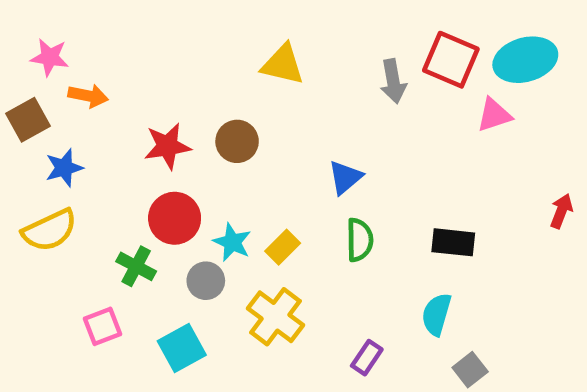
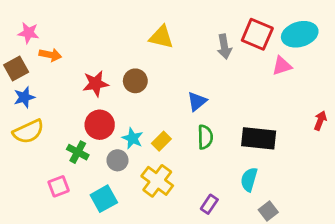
blue star: (64, 168) -> (24, 97), moved
black rectangle: (453, 242) -> (259, 138), size x1.4

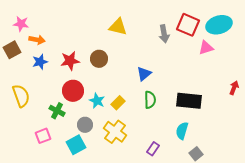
blue star: (24, 97) -> (40, 62), moved
yellow semicircle: (28, 132) -> (21, 96), turned -85
gray circle: (117, 160) -> (85, 125), moved

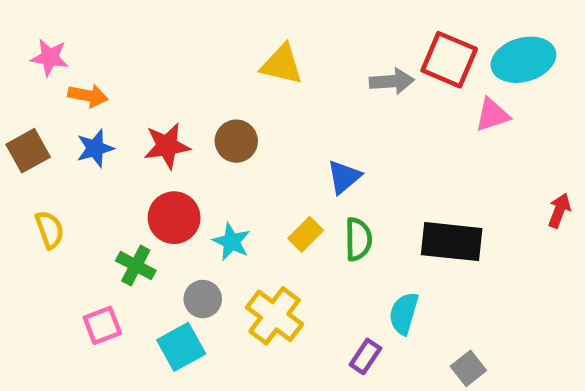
gray arrow: (164, 34) -> (392, 81), turned -84
brown square: (12, 50) -> (28, 151), moved
yellow semicircle: (21, 96) -> (50, 230), size x0.7
yellow rectangle: (118, 103) -> (306, 234), moved
cyan semicircle: (182, 131) -> (404, 313), moved

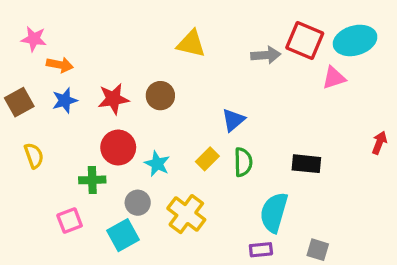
black rectangle: (452, 242) -> (306, 164), size x0.7
green cross: (136, 266) -> (92, 180), turned -30
cyan semicircle: (404, 313) -> (274, 212), size x1.4
purple rectangle: (365, 356) -> (261, 250), moved, turned 50
gray square: (468, 368) -> (318, 250), turned -35

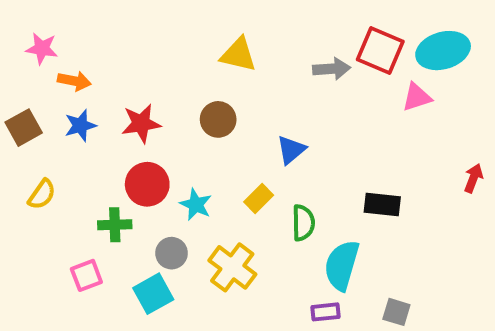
brown circle: (160, 96) -> (218, 119), moved
yellow semicircle: (34, 156) -> (42, 194), turned 55
green semicircle: (243, 162) -> (303, 223), moved

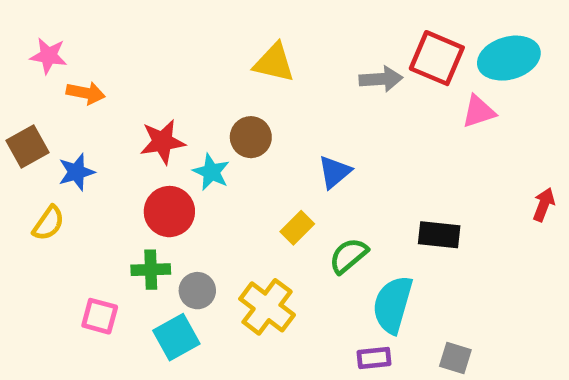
blue star: (80, 126) -> (76, 172), moved
cyan star: (196, 205) -> (211, 172), moved
green semicircle: (303, 223) -> (348, 256), turned -129
green cross: (115, 225) -> (151, 270), moved
pink square: (86, 275) -> (100, 316), turned 36

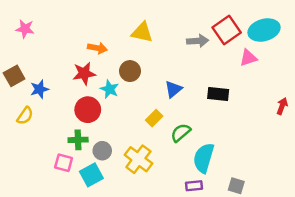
red square: (437, 58) -> (227, 30), turned 32
orange arrow: (86, 93) -> (97, 48), moved
black rectangle: (439, 235) -> (218, 94), moved
pink square: (100, 316) -> (64, 163), moved

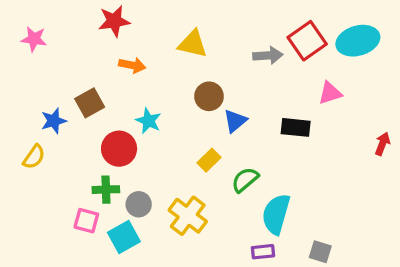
pink triangle: (248, 58) -> (330, 93), moved
brown circle: (130, 71) -> (209, 96), moved
red star: (84, 73) -> (114, 21), moved
brown square: (14, 76) -> (90, 103), moved

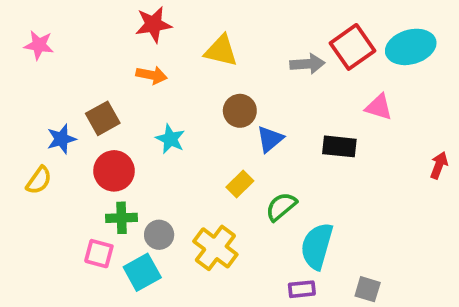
red star: (114, 21) -> (153, 24), moved
pink triangle: (330, 93) -> (379, 107), turned 35
red circle: (119, 149) -> (114, 171), moved

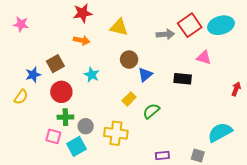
cyan semicircle: (317, 246) -> (220, 132), moved, turned 45
yellow cross: (215, 248) -> (116, 133), turned -30

